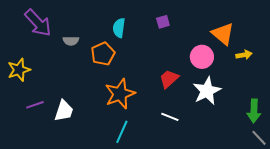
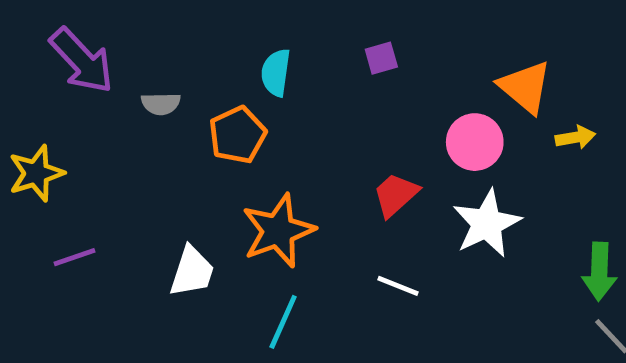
white trapezoid: (64, 111) -> (192, 271), moved

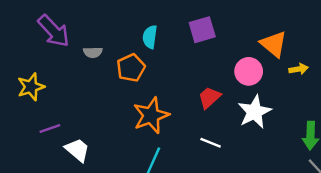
purple square: (381, 58) -> (202, 30), size x1.6
white trapezoid: (192, 271) -> (77, 150), moved, turned -68

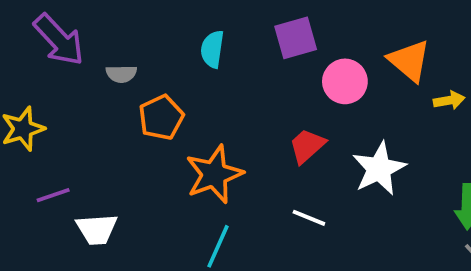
orange pentagon: (131, 68) -> (161, 117), moved
pink circle: (249, 71) -> (345, 81), moved
white trapezoid: (77, 150) -> (97, 229), turned 136

